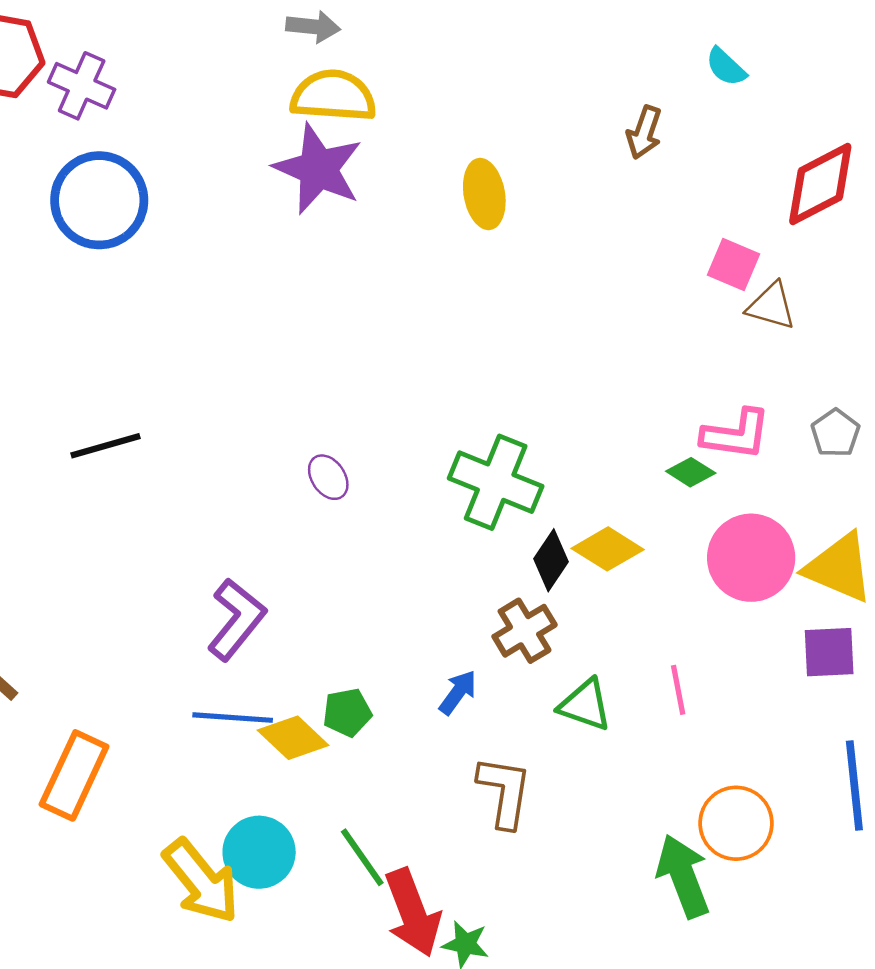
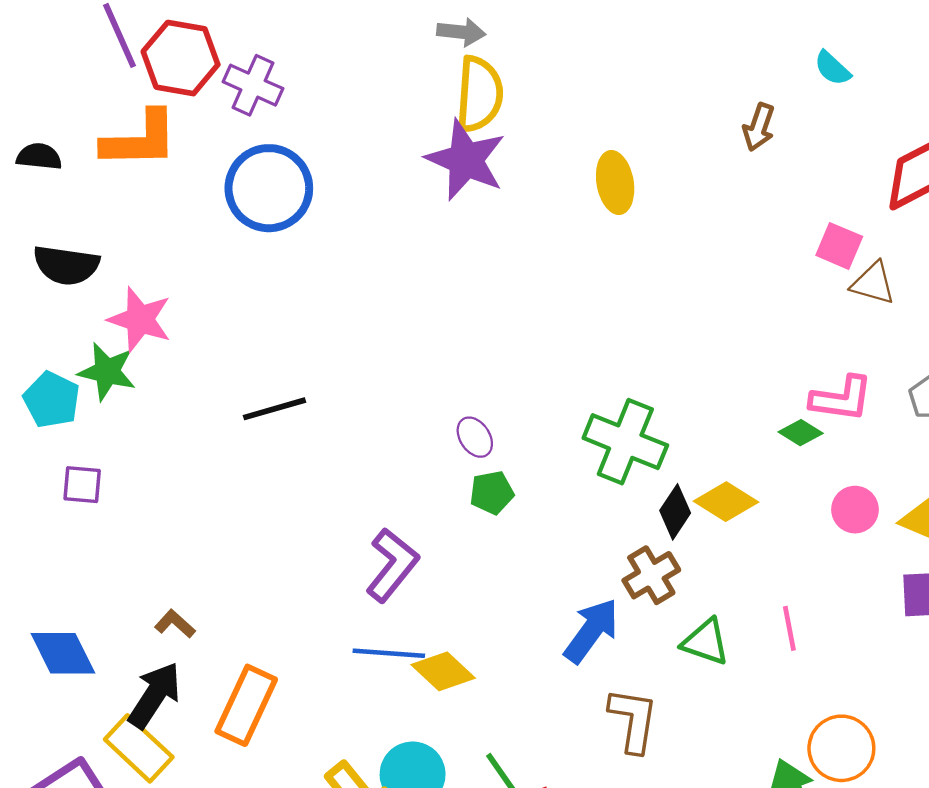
yellow semicircle: (333, 96) -> (479, 94), turned 90
pink circle: (751, 558) -> (855, 510), size x0.6
blue arrow: (458, 692) -> (591, 631), size x1.6
green pentagon: (347, 713) -> (492, 493), moved

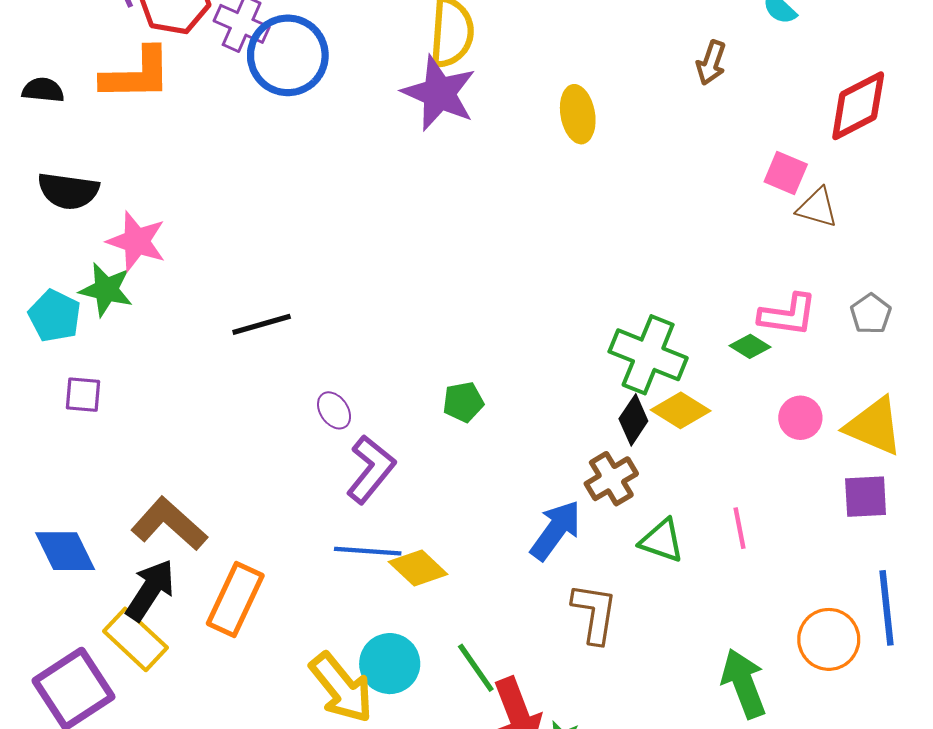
blue circle: (269, 188) -> (288, 55), moved
purple ellipse: (475, 437) -> (334, 410), moved
green cross: (625, 442) -> (648, 355), moved
brown L-shape: (175, 624) -> (169, 524), size x2.0
orange circle: (841, 748) -> (829, 639), moved

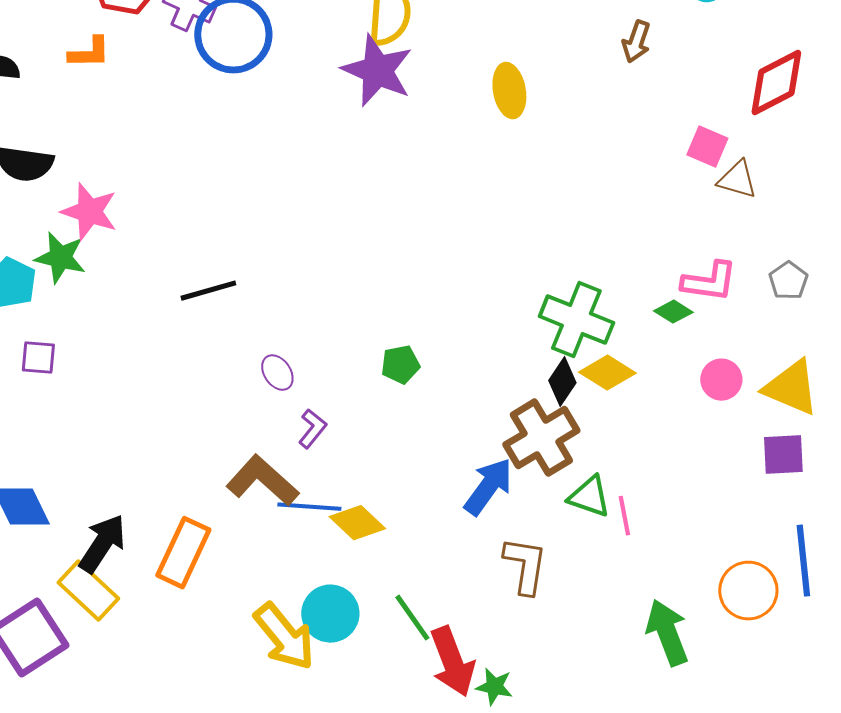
orange L-shape: (137, 74) -> (89, 53), size x0.6
purple L-shape: (371, 469) -> (312, 429), size x0.6
brown cross: (611, 479) -> (541, 438), size x1.5
brown L-shape: (169, 524) -> (262, 481), moved
pink line: (739, 528) -> (624, 516), moved

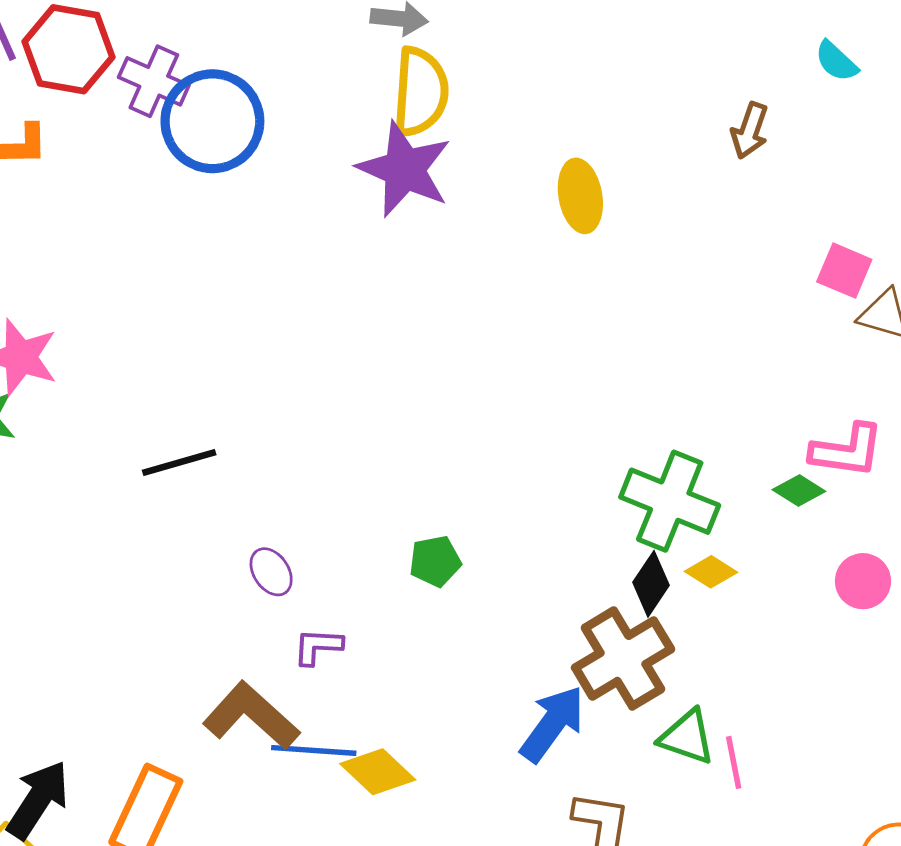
yellow diamond: (607, 373) -> (711, 572), size x0.7
purple L-shape: (312, 429) -> (318, 646), turned -126

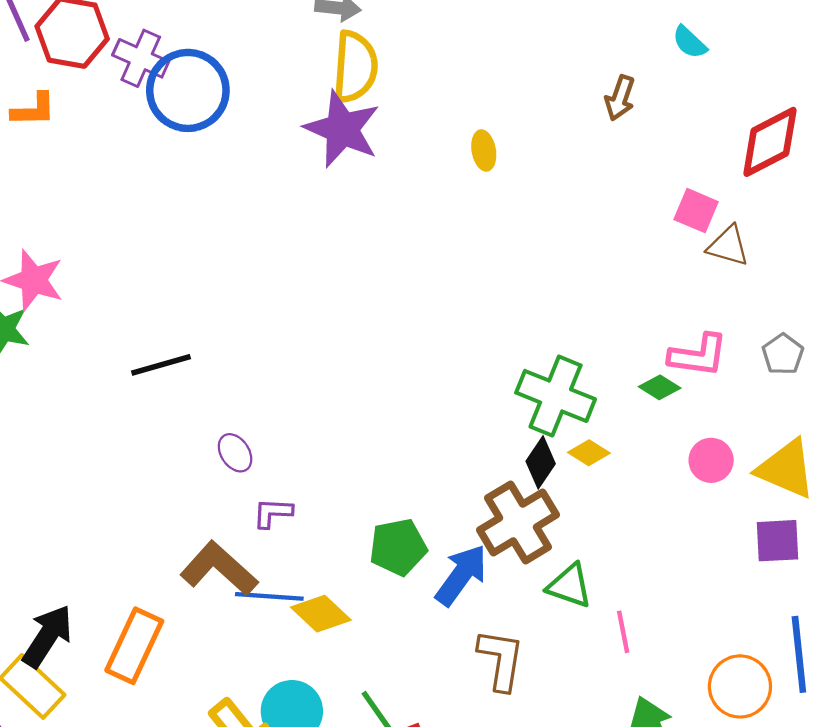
yellow ellipse: (580, 196) -> (484, 150), size x0.7
green pentagon: (435, 561) -> (398, 547), moved, size x1.4
pink line: (734, 762) -> (623, 632), moved

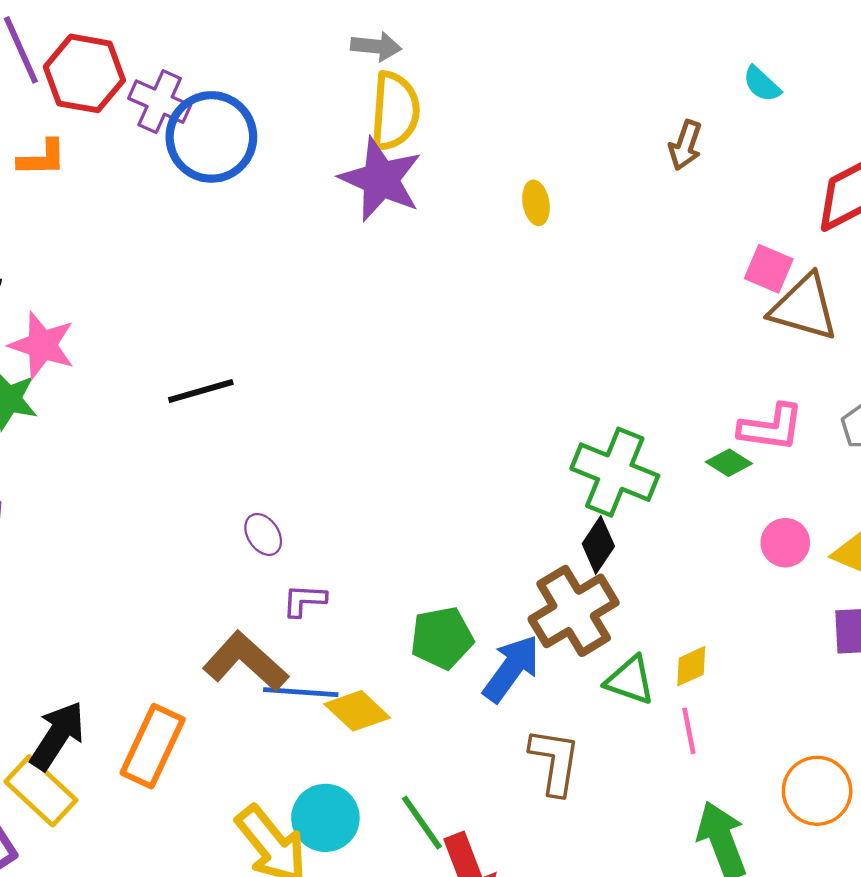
brown triangle: (728, 246) -> (804, 307), size x1.5
black line: (161, 365) -> (201, 391), moved
yellow diamond: (589, 453) -> (691, 666), moved, turned -57

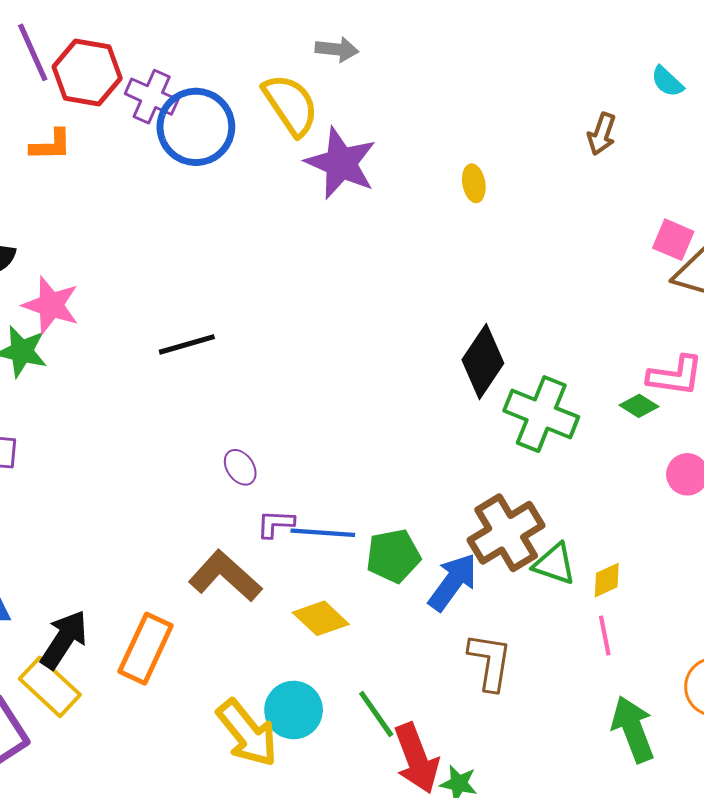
yellow semicircle: (395, 111) -> (291, 105), moved, turned -38
black diamond: (598, 545) -> (483, 362), moved, size x1.5
green triangle: (630, 680) -> (554, 564), moved
blue line: (301, 692) -> (323, 533), moved

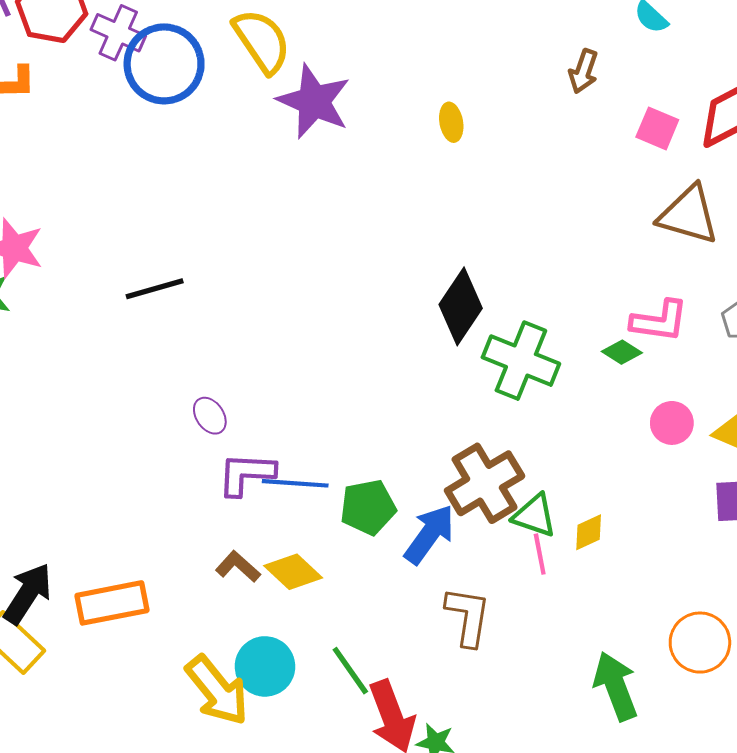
pink square: (673, 240) -> (657, 128), moved
purple L-shape: (275, 524) -> (246, 474), size x1.5
brown L-shape: (225, 576) -> (238, 567), moved, size x0.6
pink line: (605, 635) -> (540, 554), moved
orange rectangle: (146, 649) -> (112, 603), turned 54

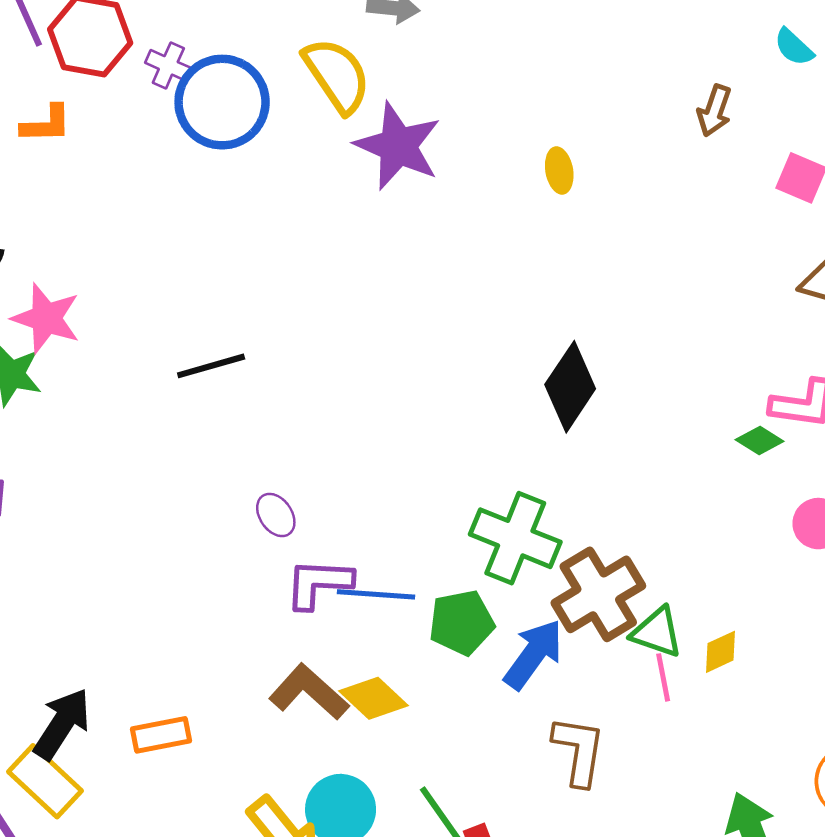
purple cross: (118, 33) -> (168, 65), size x0.7
green cross: (521, 361) -> (515, 538), moved
brown L-shape: (238, 567) -> (309, 692), size x1.5
orange rectangle: (112, 603) -> (161, 735), size x0.7

